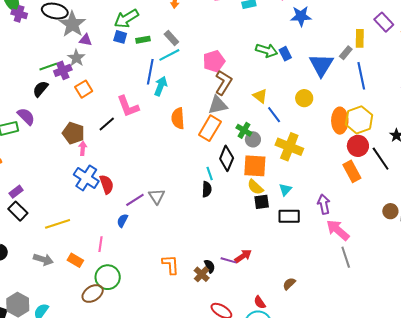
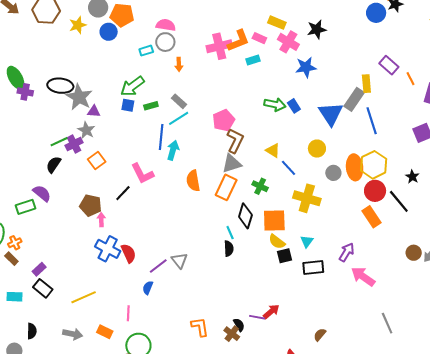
gray rectangle: (346, 53) -> (354, 99), size x1.6
gray circle: (253, 139) -> (333, 173), moved
purple arrow: (324, 204) -> (347, 252), turned 48
gray line: (346, 257) -> (387, 323), moved

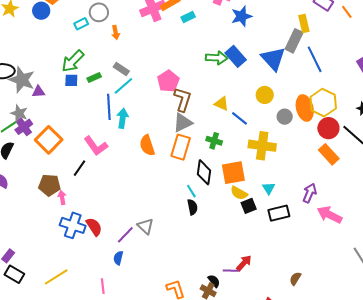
blue rectangle: (294, 106) -> (236, 56), size x1.5
gray star: (86, 130) -> (19, 113), moved
orange square: (97, 161) -> (49, 140), size x1.5

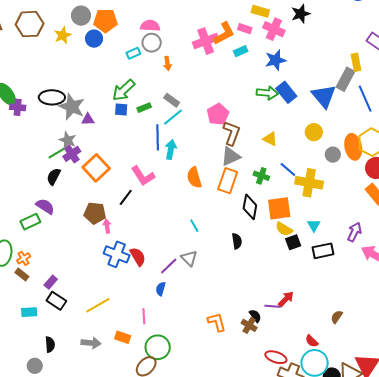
blue star: (242, 16) -> (276, 60), moved
blue line: (239, 118) -> (288, 169), moved
cyan line: (191, 191) -> (194, 226), moved

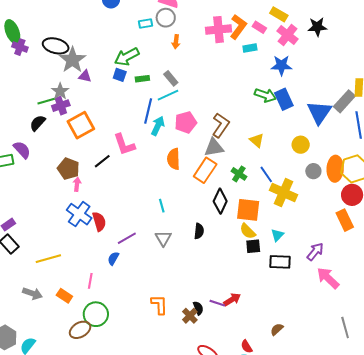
orange L-shape: (224, 33) -> (238, 27), turned -40
pink pentagon: (218, 114) -> (186, 122), moved
gray triangle: (189, 258) -> (163, 238), moved

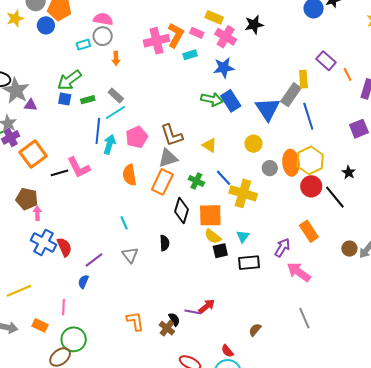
brown L-shape: (221, 125) -> (172, 135), turned 135
black line: (102, 161) -> (60, 173), moved, turned 30
orange rectangle: (345, 220) -> (309, 231), moved
gray line: (345, 328) -> (304, 318), moved

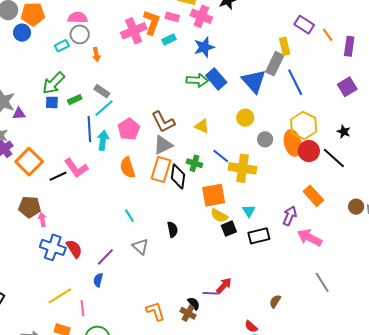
orange ellipse: (291, 163) -> (293, 143), moved
black diamond: (181, 211) -> (178, 176), moved
yellow line: (19, 291) -> (60, 296), moved

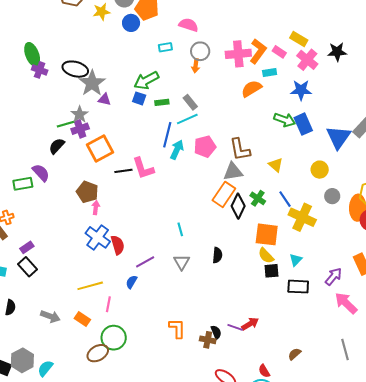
gray circle: (80, 34) -> (200, 51), moved
orange semicircle: (128, 168) -> (252, 89), moved, turned 60
brown cross: (188, 313) -> (208, 340), turned -35

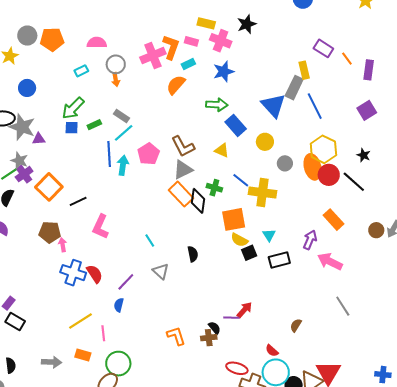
blue circle: (131, 23) -> (27, 88), moved
blue rectangle: (303, 124) -> (236, 125), moved
pink L-shape: (143, 168) -> (101, 227), moved, turned 60
orange rectangle: (224, 194) -> (181, 194), turned -60

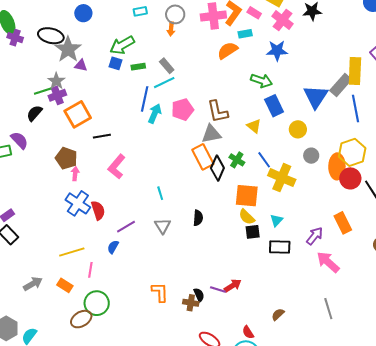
yellow rectangle: (304, 70) -> (355, 71), size x1.5
gray arrow: (52, 362) -> (33, 284), turned -48

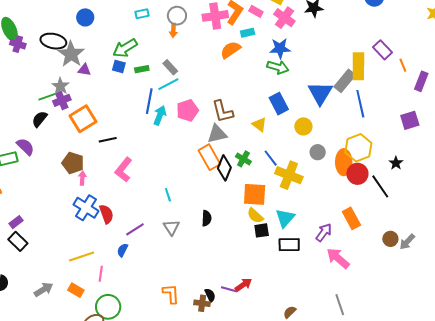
green arrow: (262, 81) -> (278, 67), moved
cyan triangle: (277, 220) -> (285, 218), size x1.5

